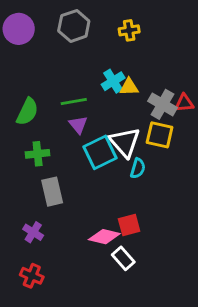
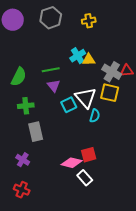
cyan square: (100, 152) -> (69, 105), size x0.7

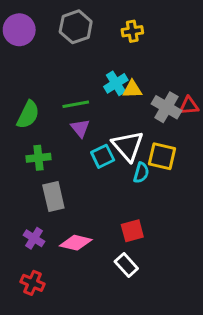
yellow square: (110, 93) -> (162, 156), moved
pink diamond: (72, 163) -> (76, 243), moved

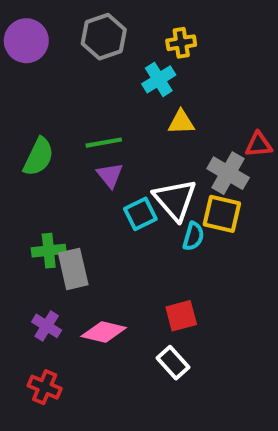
cyan cross: (116, 83) -> (159, 79), moved
gray cross: (167, 107) -> (228, 173), moved
green cross: (39, 158) -> (49, 251), moved

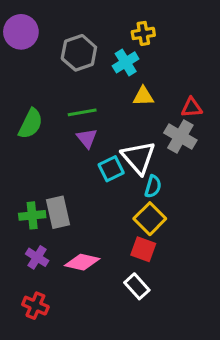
gray hexagon: (104, 37) -> (79, 53), moved
red triangle: (259, 145) -> (192, 108), moved
yellow square: (222, 214) -> (150, 219), moved, turned 32
green cross: (49, 251) -> (32, 215), moved
red square: (181, 316) -> (143, 249), turned 35

